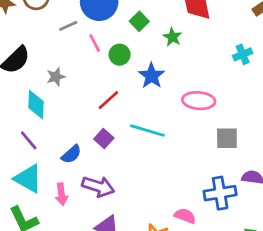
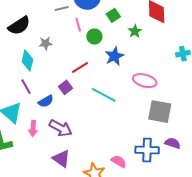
purple square: (104, 138) -> (65, 87), moved
gray square: (227, 138) -> (160, 112), size x1.4
purple line: (29, 140) -> (26, 87), moved

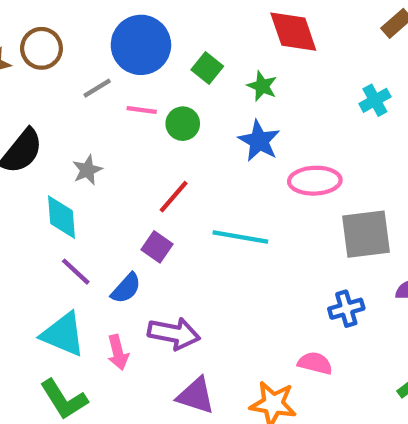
pink line: (78, 25) -> (142, 110), turned -48
blue star: (114, 56) -> (259, 141), moved
blue cross: (147, 150) -> (346, 309), moved, size x0.7

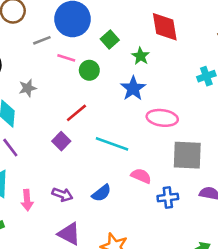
blue semicircle: (126, 288) -> (102, 193), moved
purple arrow: (174, 334) -> (62, 195), size x0.7
pink semicircle: (315, 363) -> (141, 176), moved

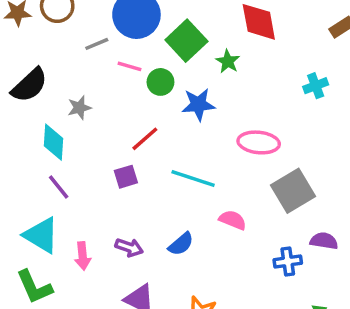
green square: (110, 40) -> (186, 41), size x1.6
blue star: (133, 88) -> (198, 104), moved, turned 30
purple square: (61, 141) -> (126, 177), turned 30
gray square: (187, 155) -> (293, 191), turned -32
blue cross: (168, 198) -> (288, 261), moved

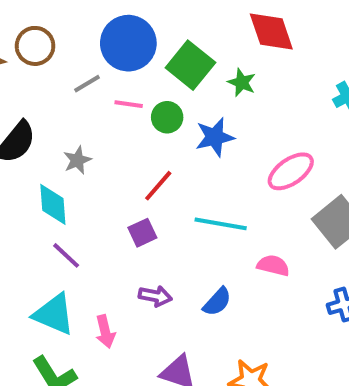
pink ellipse: (259, 142) -> (291, 171), turned -33
purple arrow: (129, 247) -> (155, 296), moved

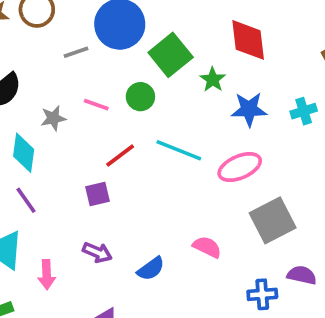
pink line: (129, 104) -> (96, 105), moved
blue star: (215, 137) -> (249, 109), moved
cyan line: (221, 224) -> (179, 150), moved

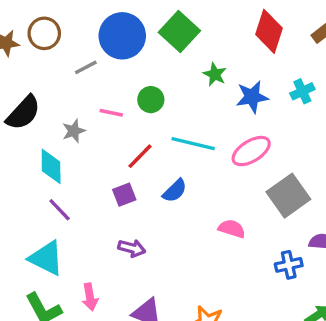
red diamond: (248, 40) -> (269, 31), moved, turned 33
green square: (171, 55) -> (179, 31), moved
blue semicircle: (151, 269) -> (175, 191), moved
pink arrow: (47, 275) -> (90, 297), moved

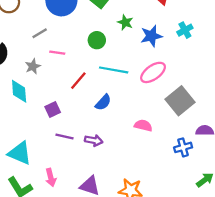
gray line: (86, 67) -> (40, 33), moved
green circle: (151, 100) -> (97, 40), moved
purple square: (124, 195) -> (53, 110), moved
purple line: (60, 210) -> (64, 137), moved, turned -30
purple arrow: (132, 248) -> (94, 140), moved

